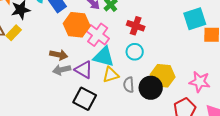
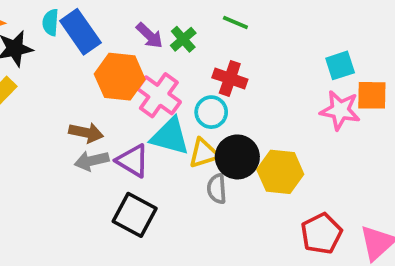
cyan square: (195, 19) -> (340, 65), size x0.7
cyan circle: (135, 52) -> (211, 112), moved
yellow triangle: (111, 75) -> (204, 153), moved
pink star: (200, 82) -> (340, 110), moved
black circle: (151, 88) -> (237, 157), moved

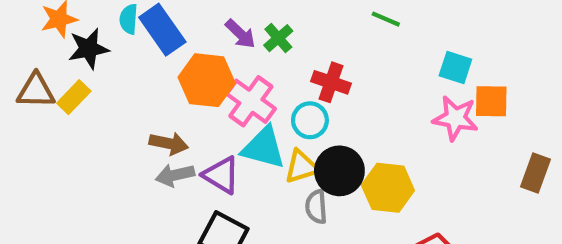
green line: (235, 22) -> (386, 19), moved
cyan square: (340, 65) -> (455, 68), turned 36

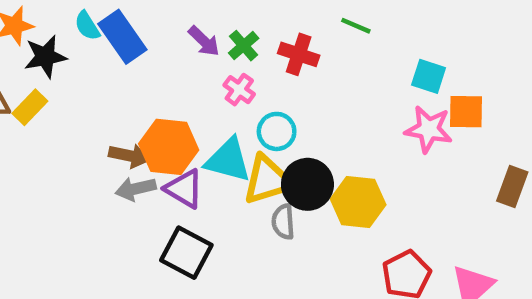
cyan semicircle: (129, 19) -> (87, 26), turned -36
orange hexagon: (207, 80) -> (169, 147), moved
red cross: (331, 82) -> (299, 54), moved
pink cross: (251, 101) -> (239, 90), moved, size x0.6
yellow triangle: (301, 167) -> (268, 180), size x1.4

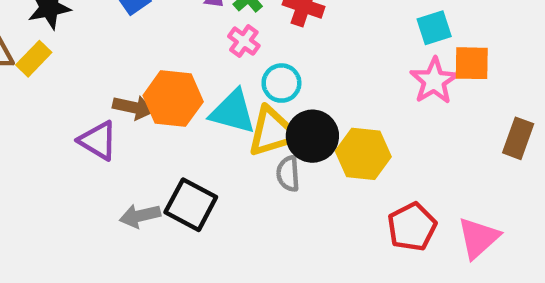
cyan square: (429, 76) -> (434, 28), turned -36
pink star: (429, 129) -> (434, 81), turned 30
gray arrow: (136, 189) -> (140, 216), moved
purple triangle: (184, 189) -> (98, 141), moved

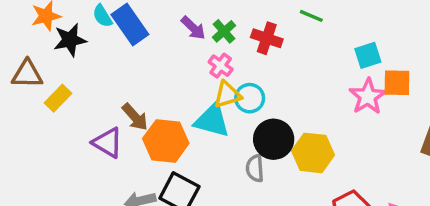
yellow rectangle: (34, 59) -> (58, 98), moved
orange hexagon: (173, 99) -> (166, 141), moved
brown arrow: (133, 107) -> (135, 117), turned 36
yellow triangle: (273, 132) -> (227, 95), moved, size x0.7

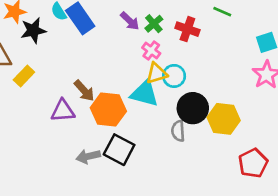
purple triangle: (108, 143) -> (63, 111), turned -35

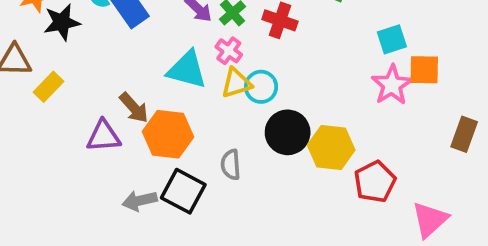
cyan triangle: (145, 93) -> (187, 70), moved
gray semicircle: (178, 131) -> (231, 165), moved
red pentagon: (253, 163) -> (375, 182), moved

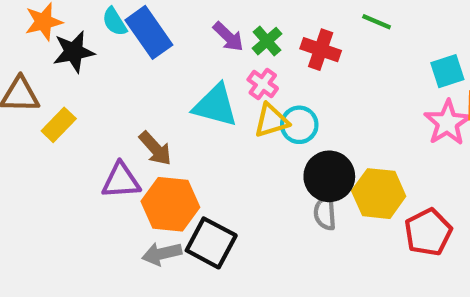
orange hexagon: (168, 134) -> (170, 204), moved
gray semicircle: (231, 165) -> (325, 213), moved

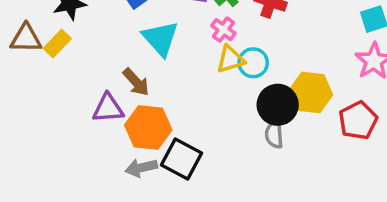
cyan triangle: (215, 105) -> (160, 38), moved, turned 33
yellow rectangle: (59, 125) -> (57, 44), moved
yellow hexagon: (379, 194) -> (311, 93), moved
red pentagon: (428, 232) -> (358, 120), moved

